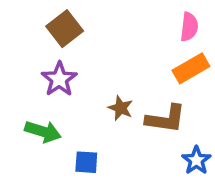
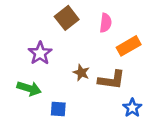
pink semicircle: (189, 27) -> (106, 23), moved
brown square: (65, 29) -> (67, 18), moved

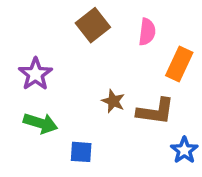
orange rectangle: (129, 46) -> (179, 64), turned -35
purple star: (40, 53) -> (35, 74), moved

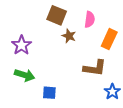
brown square: (93, 25) -> (57, 15), turned -30
brown star: (113, 101) -> (69, 36), moved

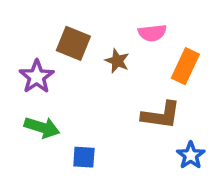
brown square: (57, 15) -> (73, 43), moved
pink semicircle: (90, 19) -> (152, 33), turned 77

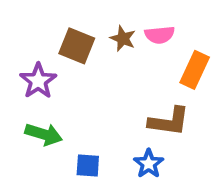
brown star: (117, 61) -> (123, 38), moved
blue star: (191, 155) -> (149, 164), moved

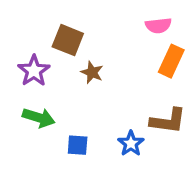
pink semicircle: (160, 35) -> (158, 26), moved
brown star: (123, 38) -> (92, 72), moved
brown L-shape: (169, 121) -> (168, 121), moved

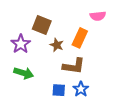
orange rectangle: (171, 61) -> (80, 38), moved
brown L-shape: (168, 121) -> (74, 66), moved
blue square: (78, 145) -> (59, 90), moved

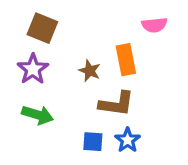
brown square: (42, 25) -> (42, 28), moved
orange rectangle: (80, 38) -> (126, 60), turned -36

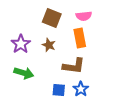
pink semicircle: (154, 25) -> (84, 16), moved
brown square: (42, 28) -> (52, 18), moved
brown star: (90, 71) -> (49, 45), moved

